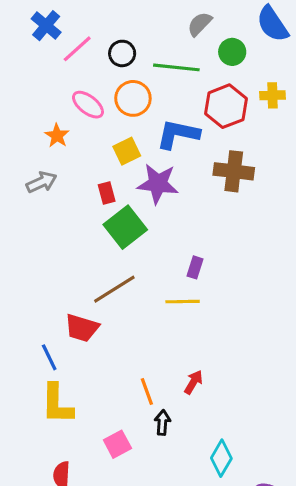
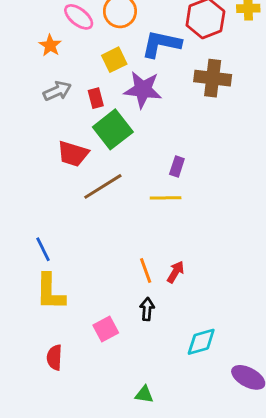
gray arrow: (41, 182) -> (57, 91), moved
red trapezoid: (82, 328) -> (73, 154), moved
orange line: (147, 391) -> (146, 271), moved
cyan diamond: (221, 458) -> (201, 342), turned 44

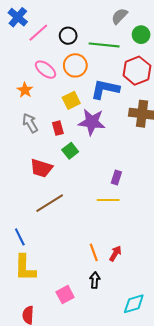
gray arrow: (57, 91) -> (30, 123), turned -96
green square: (113, 129) -> (70, 151), size x0.6
brown line: (103, 186) -> (50, 203), moved

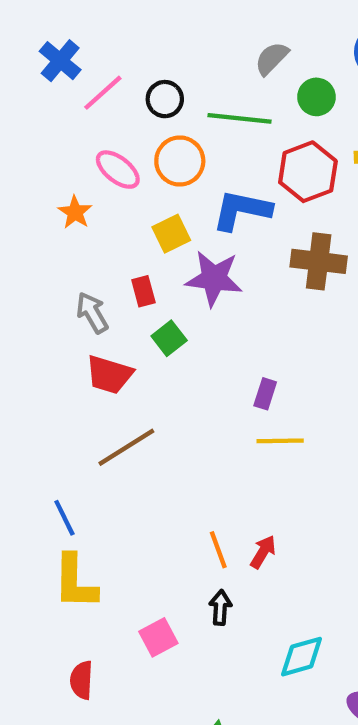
gray arrow: (30, 123) -> (92, 313), moved
yellow line: (108, 200) -> (280, 441), moved

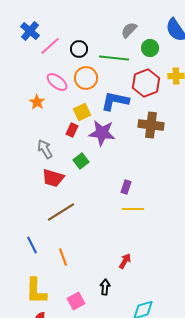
red rectangle: (143, 291) -> (72, 130), moved, turned 40
orange line: (218, 550) -> (63, 257), moved
yellow L-shape: (75, 582) -> (36, 291), moved

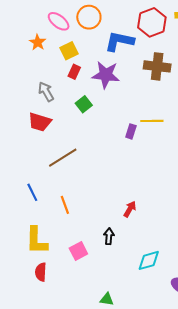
yellow square: (82, 112) -> (69, 51), moved
red trapezoid: (53, 178) -> (40, 122), moved
yellow line: (133, 209) -> (152, 121), moved

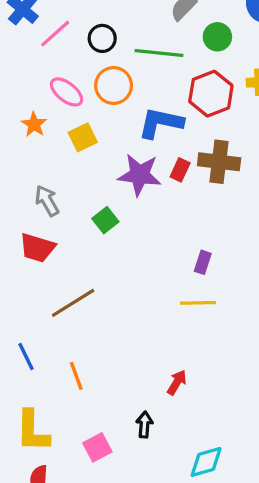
red rectangle: (74, 72) -> (180, 170), moved
yellow line: (152, 121) -> (198, 303), moved
purple rectangle: (131, 131) -> (203, 262), moved

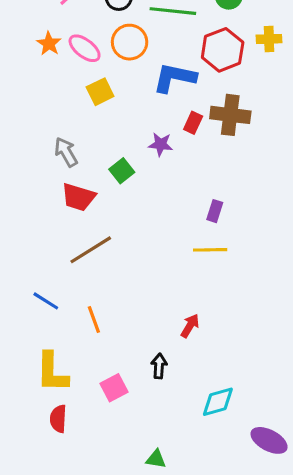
orange star: (34, 124) -> (49, 44), moved
purple star: (140, 175) -> (161, 144), moved, size x0.6
red trapezoid: (37, 248) -> (78, 197), moved
blue line: (26, 356) -> (46, 301), turned -32

